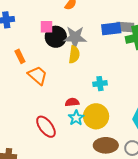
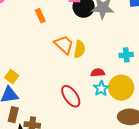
yellow semicircle: (74, 55) -> (79, 49), moved
orange rectangle: (20, 56) -> (40, 16), moved

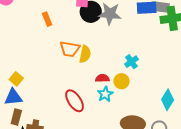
orange trapezoid: (64, 45) -> (70, 49), turned 145
cyan cross: (126, 55) -> (131, 62), turned -32
yellow circle: (121, 88) -> (122, 81), moved, size x0.6

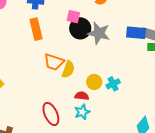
orange rectangle: (47, 19) -> (36, 29), size x1.5
yellow circle: (122, 81) -> (94, 82), moved

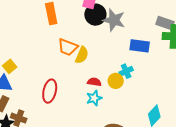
blue rectangle: (136, 33) -> (140, 46), moved
yellow circle: (94, 82) -> (116, 81), moved
red ellipse: (51, 114) -> (50, 91), moved, turned 35

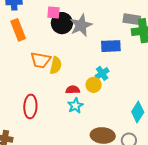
gray star: (114, 20) -> (81, 25), turned -30

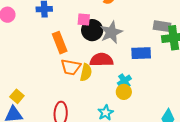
orange rectangle: (18, 30) -> (60, 43), moved
cyan cross: (102, 73) -> (124, 81), moved
red semicircle: (73, 90) -> (101, 60), moved, size x1.6

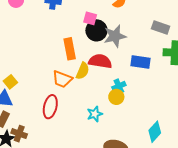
gray rectangle: (162, 26) -> (161, 27), moved
orange rectangle: (60, 43) -> (70, 49), moved
orange trapezoid: (71, 67) -> (62, 79), moved

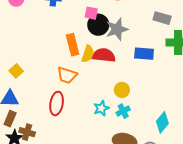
yellow semicircle: (83, 71) -> (88, 54), moved
yellow square: (10, 82) -> (16, 71), moved
cyan cross: (119, 86) -> (123, 111), moved

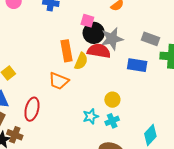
gray rectangle: (162, 18) -> (150, 39), moved
red semicircle: (104, 55) -> (99, 51), moved
red ellipse: (57, 103) -> (32, 109), moved

